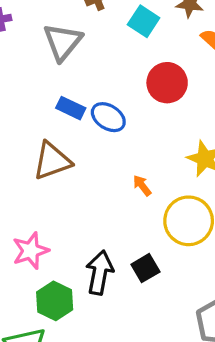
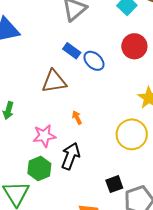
orange arrow: (142, 186) -> (77, 118), moved
pink star: (31, 251) -> (44, 136), moved
black square: (145, 268) -> (114, 184), moved

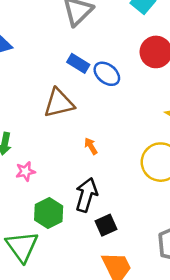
pink star: (44, 136) -> (25, 171), moved, size x0.7
black square: (114, 184) -> (106, 225), moved

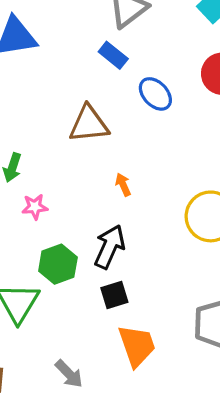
blue rectangle: (78, 63) -> (113, 55), moved
black square: (106, 225) -> (114, 295), moved

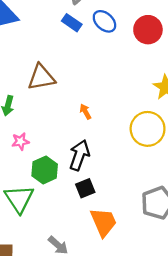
blue ellipse: (155, 94) -> (104, 21), moved
brown triangle: (89, 124) -> (41, 77), moved
pink star: (35, 207) -> (20, 141), moved

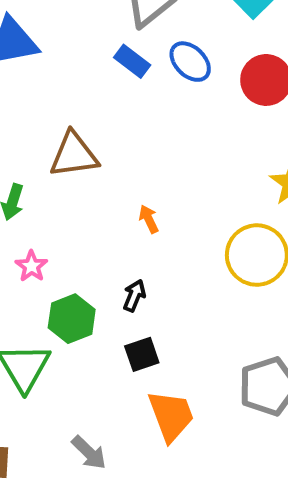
pink star: (20, 141) -> (31, 266), turned -30
black arrow: (79, 155) -> (134, 296), size x0.6

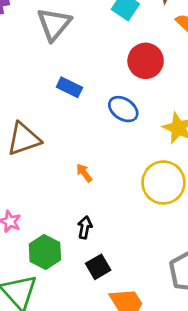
blue rectangle: (132, 61) -> (69, 87), moved
blue ellipse: (190, 62) -> (123, 109), moved

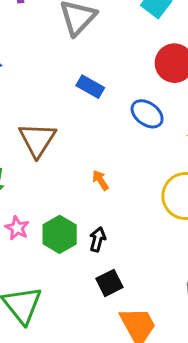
brown triangle: (24, 139) -> (37, 140), turned -42
green hexagon: (45, 252) -> (60, 234), moved

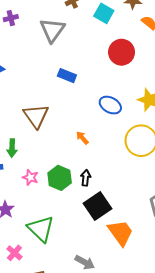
blue ellipse: (147, 114) -> (110, 105), moved
black square: (109, 283) -> (97, 206), size x1.5

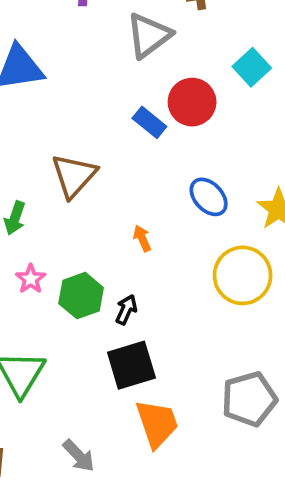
cyan square: (104, 13) -> (252, 67), moved
red circle: (122, 52) -> (192, 102), moved

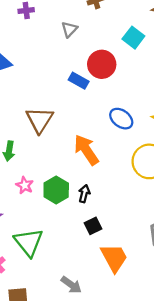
gray triangle: (149, 35) -> (69, 29), size x0.6
orange arrow: (142, 238) -> (86, 150), size x2.0
black square: (131, 365) -> (93, 226), size x0.6

